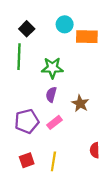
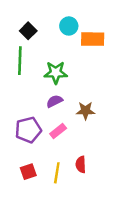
purple semicircle: (51, 95) -> (54, 101), turned 48
brown star: (80, 103) -> (85, 111), turned -30
red semicircle: (95, 150) -> (81, 164), moved

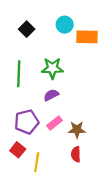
green line: (20, 61) -> (19, 74), moved
brown star: (85, 111) -> (77, 130), moved
red square: (28, 172) -> (18, 150), moved, turned -32
yellow line: (57, 173) -> (37, 162), moved

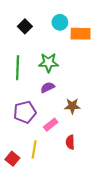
pink rectangle: (55, 123) -> (51, 125), moved
brown star: (77, 130) -> (72, 106), moved
red square: (18, 150) -> (12, 159), moved

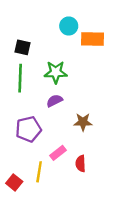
black square: (25, 26) -> (22, 47), moved, turned -32
pink rectangle: (51, 125) -> (58, 153), moved

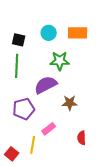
cyan circle: (69, 26) -> (49, 33), moved
green star: (56, 72) -> (60, 61), moved
purple semicircle: (54, 101) -> (46, 85), size x1.6
red semicircle: (81, 164) -> (82, 138), moved

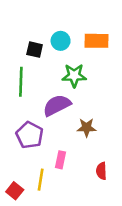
black square: (19, 40) -> (35, 50), moved
purple pentagon: (24, 109) -> (30, 135), turned -30
pink rectangle: (49, 129) -> (61, 160), turned -40

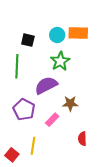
cyan circle: (61, 41) -> (57, 35), moved
green star: (74, 76) -> (60, 61), turned -30
pink rectangle: (61, 160) -> (52, 120), moved, turned 32

